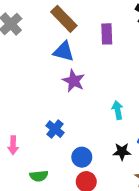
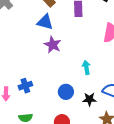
blue cross: (55, 129) -> (25, 86), moved, turned 32
blue circle: (82, 157) -> (66, 92), moved

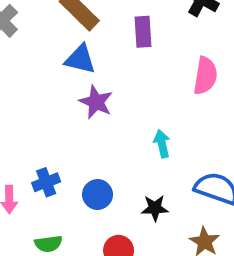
blue circle: (66, 92) -> (98, 194), moved
black star: (89, 99) -> (155, 208), moved

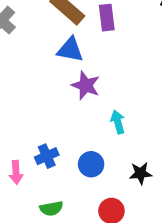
purple rectangle: (143, 32) -> (107, 18), moved
cyan arrow: (162, 144) -> (118, 122), moved

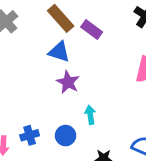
purple rectangle: (107, 18) -> (92, 29), turned -54
blue circle: (91, 164) -> (66, 136), moved

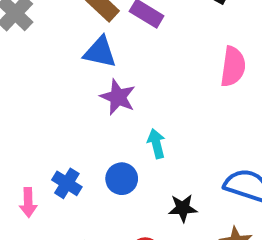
blue cross: (30, 135) -> (67, 183), turned -36

